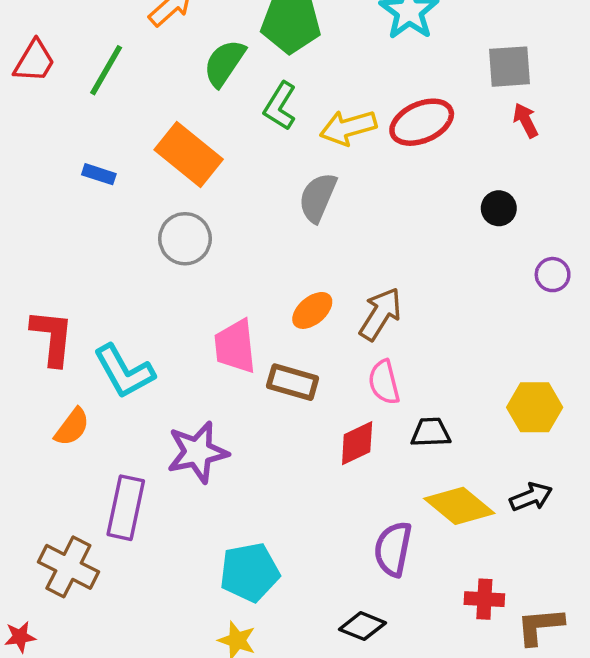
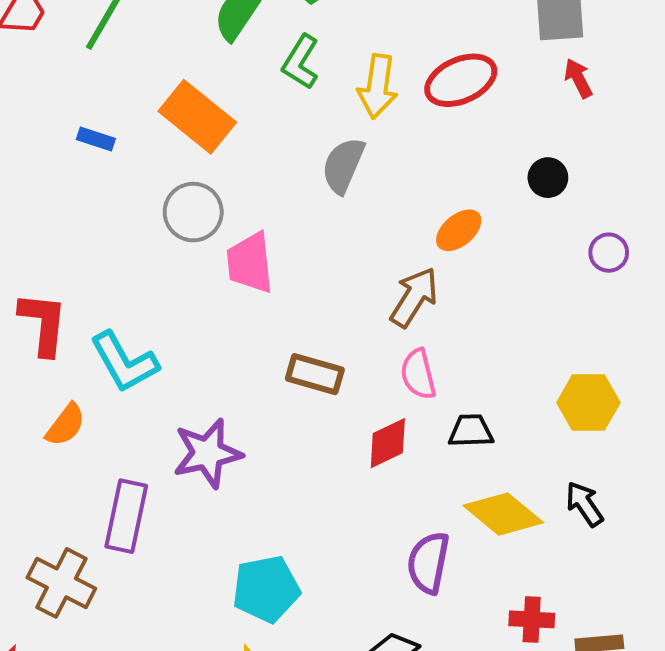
yellow arrow: (348, 128) -> (378, 86), turned -66
orange ellipse: (312, 310) -> (459, 230), moved
pink trapezoid: (235, 346) -> (250, 263), moved
black arrow: (531, 497) -> (584, 504), turned -102

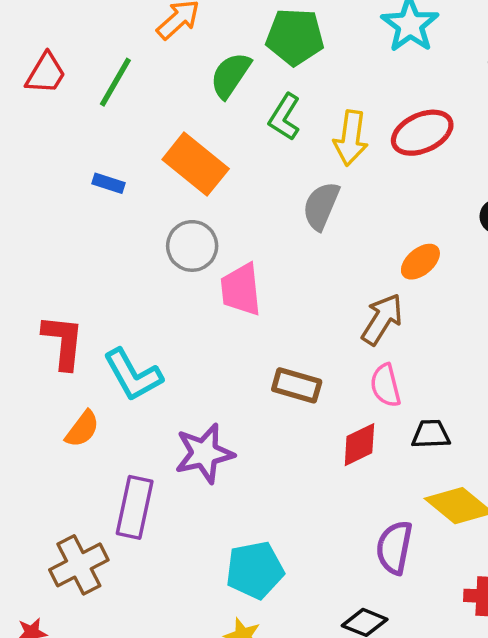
brown cross: (61, 583) -> (79, 565), turned 36

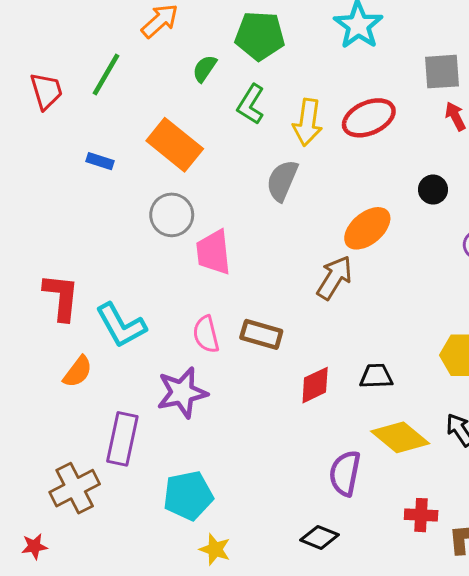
red trapezoid: (46, 73) -> (46, 91), moved, turned -48
green semicircle: (230, 75) -> (205, 69), size x0.7
orange ellipse: (420, 262) -> (367, 228), size x1.4
pink semicircle: (386, 385) -> (206, 334), moved
cyan pentagon: (255, 570) -> (188, 496), moved

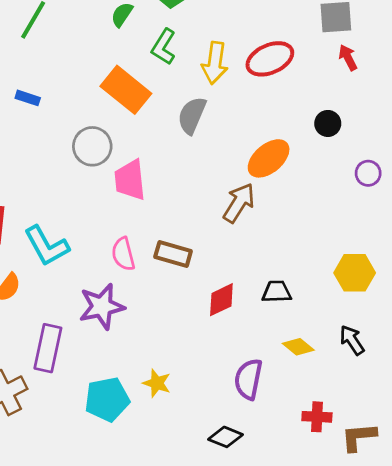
orange rectangle: (175, 145) -> (126, 90), moved
yellow diamond: (400, 437) -> (298, 347), size x0.6
yellow star: (215, 549) -> (157, 383), moved

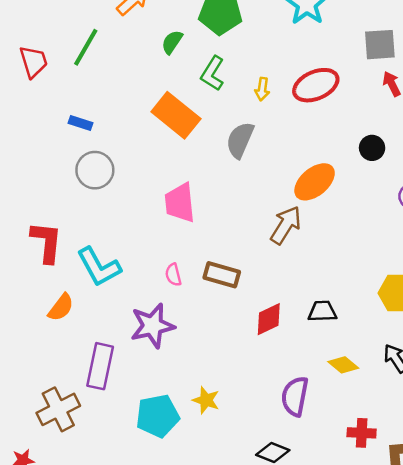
yellow arrow: (215, 63) -> (262, 89), size x0.6
gray circle: (92, 146) -> (95, 170), moved
pink semicircle: (123, 254) -> (173, 275), size x0.7

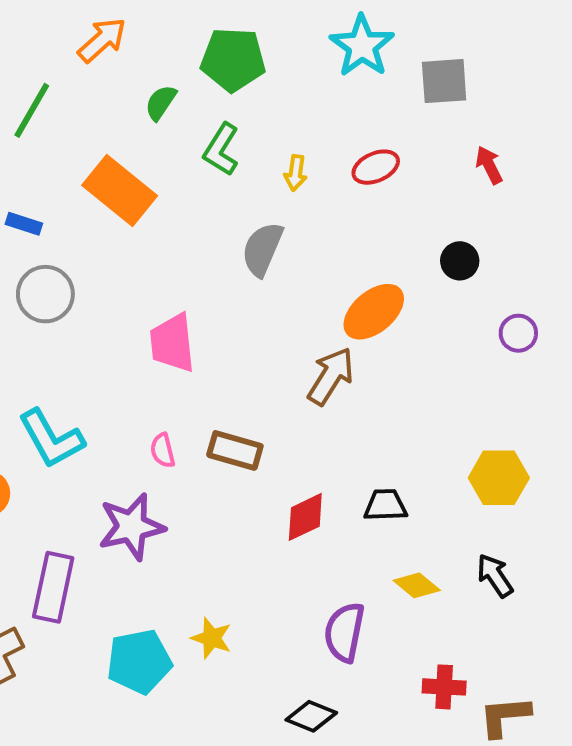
gray square: (380, 45) -> (444, 81), moved
red ellipse: (316, 85) -> (376, 167), size x0.7
orange rectangle: (176, 115) -> (120, 191), moved

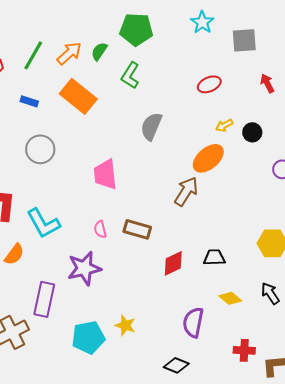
orange arrow: (102, 40) -> (69, 53), moved
cyan star: (362, 46) -> (202, 22), size x0.7
yellow arrow: (296, 173) -> (224, 125), moved, turned 54
blue rectangle: (24, 224) -> (29, 101), moved

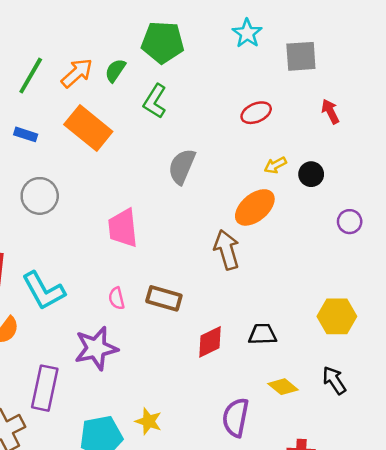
brown arrow: (186, 191) -> (227, 250), turned -48

